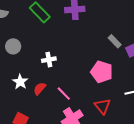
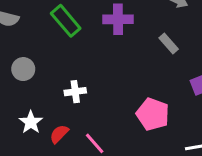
gray rectangle: (115, 41) -> (169, 44), moved

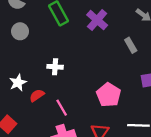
purple cross: (118, 19) -> (97, 20), turned 30
gray circle: (23, 69) -> (20, 31), moved

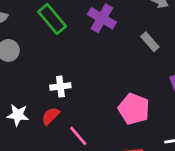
white star: (18, 83) -> (18, 115), turned -30
red semicircle: (37, 95) -> (51, 116), moved

